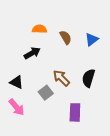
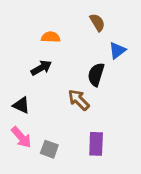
brown semicircle: (66, 37) -> (97, 22), moved
black semicircle: (88, 78) -> (96, 74), moved
gray square: (46, 93) -> (49, 149), moved, turned -32

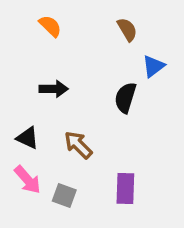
orange semicircle: (51, 37) -> (50, 26), moved, turned 42
black arrow: (41, 68) -> (54, 89), turned 30
brown arrow: (79, 100) -> (78, 145), moved

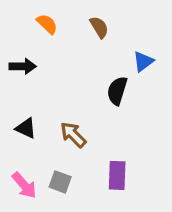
brown semicircle: (127, 29) -> (99, 27), moved
black arrow: (54, 89) -> (23, 66), moved
pink arrow: (28, 180) -> (24, 185), moved

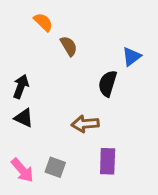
brown semicircle: (99, 27) -> (69, 46), moved
black arrow: (23, 66) -> (21, 86), moved, turned -70
brown arrow: (73, 135) -> (85, 124), moved, turned -50

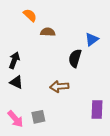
brown semicircle: (69, 46) -> (48, 32), turned -56
purple rectangle: (108, 161) -> (97, 109), moved
gray square: (55, 167) -> (38, 117), turned -32

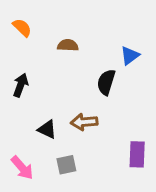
orange semicircle: (30, 15) -> (22, 28), moved
black triangle: (16, 82) -> (47, 129), moved
gray square: (38, 117) -> (66, 165), moved

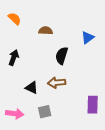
black semicircle: (106, 82) -> (62, 56), moved
pink arrow: (22, 168) -> (15, 114), turned -42

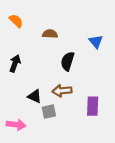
blue triangle: (88, 38) -> (96, 42), turned -32
purple rectangle: (93, 105) -> (93, 106), moved
gray square: (45, 112) -> (49, 112), moved

